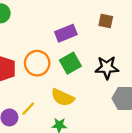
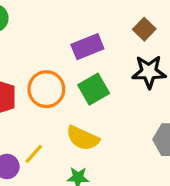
brown square: (106, 21) -> (144, 29), turned 32
black star: (107, 68) -> (149, 72), moved

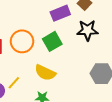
purple rectangle: (87, 47) -> (60, 13), moved

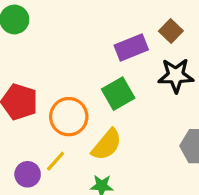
orange circle: (22, 41) -> (69, 117), moved
yellow semicircle: (45, 73) -> (107, 145), turned -75

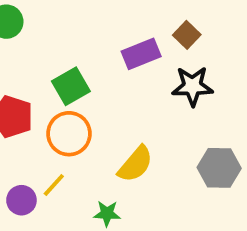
green square: (118, 94) -> (71, 86), moved
yellow semicircle: (107, 145) -> (135, 164), moved

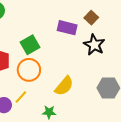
purple rectangle: (141, 54) -> (67, 28), turned 36
black star: (192, 86) -> (94, 45), turned 30

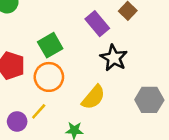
purple rectangle: (67, 28) -> (97, 24), turned 36
black star: (94, 45) -> (114, 58), moved

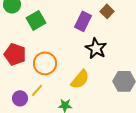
purple rectangle: (97, 24) -> (83, 21), turned 66
green square: (50, 45) -> (36, 20), moved

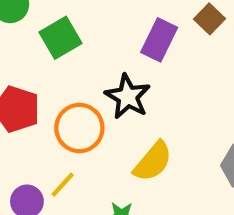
black star: (96, 48) -> (128, 97), moved

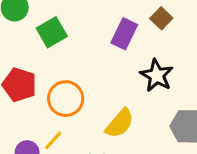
black star: (128, 97) -> (157, 75), moved

